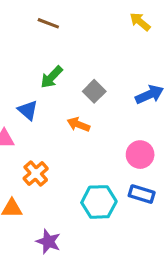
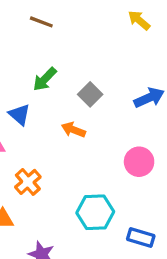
blue rectangle: (142, 194) -> (141, 238), moved

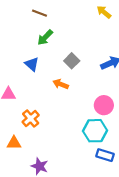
green arrow: (45, 79) -> (45, 38), moved
blue triangle: (19, 115) -> (32, 64), moved
cyan hexagon: (95, 212) -> (95, 131), moved

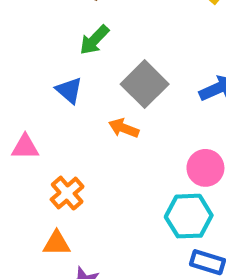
gray square: (72, 61) -> (145, 84), size x1.5
orange triangle: (14, 143) -> (57, 243), moved

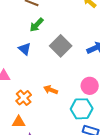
orange arrow: (124, 128) -> (51, 90), moved

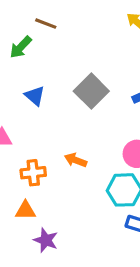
green arrow: (37, 25) -> (21, 47), moved
orange cross: (24, 98) -> (33, 173), turned 35

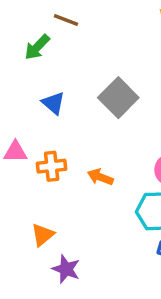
orange cross: (33, 173) -> (52, 166), moved
orange triangle: (25, 210) -> (43, 235), turned -40

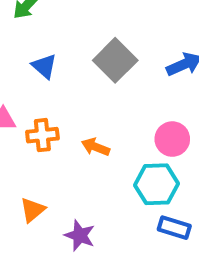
purple star: (66, 269) -> (80, 235), moved

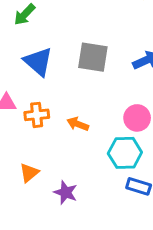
gray square: (115, 60) -> (93, 57), turned -36
blue triangle: (44, 66) -> (38, 62), size x1.5

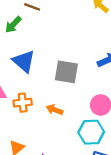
gray square: (93, 57) -> (66, 72), moved

